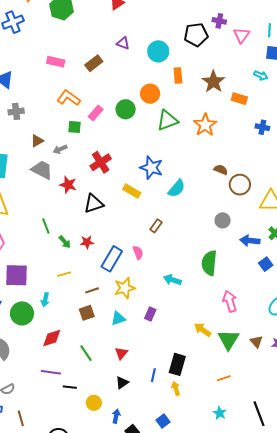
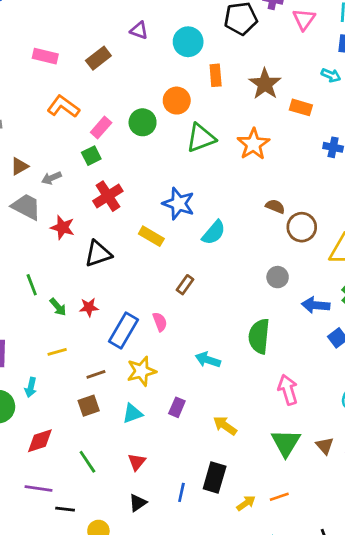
green square: (74, 127) -> (91, 156), moved, turned -32
yellow arrow: (203, 330) -> (225, 426), moved
yellow arrow: (176, 388) -> (246, 503), moved, turned 72

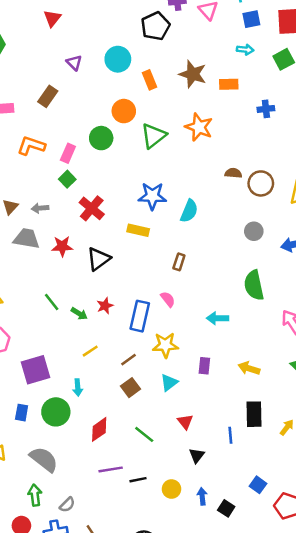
purple triangle: (139, 30) -> (74, 63), turned 42
gray arrow: (51, 178) -> (40, 208), turned 35
yellow star: (141, 371) -> (165, 345), turned 30

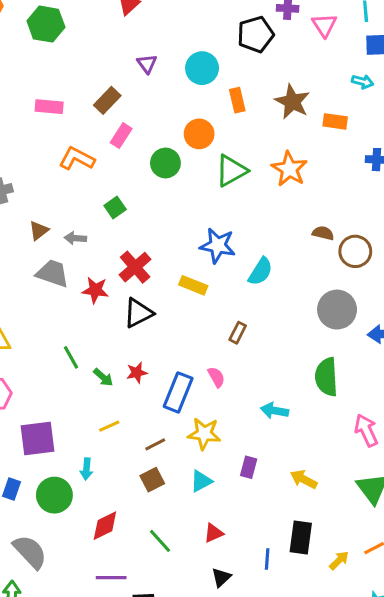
pink rectangle: (68, 153) -> (121, 136), moved
red cross: (92, 208) -> (135, 267), moved
gray circle: (254, 231) -> (337, 310), size x1.6
red triangle: (185, 422) -> (214, 533), turned 35

